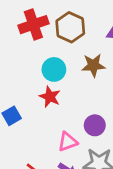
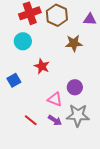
cyan circle: (54, 69) -> (23, 41), moved
pink triangle: (68, 142) -> (55, 99), turned 42

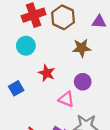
purple circle: (75, 87) -> (83, 82), moved
pink triangle: (55, 99) -> (66, 99), moved

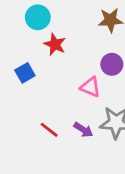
red star: (47, 73) -> (55, 44), moved

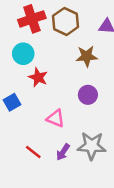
pink triangle: (90, 87) -> (56, 118), moved
purple arrow: (83, 130) -> (63, 152), turned 91

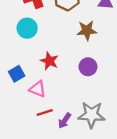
red star: (38, 77) -> (49, 61), moved
pink triangle: (56, 118) -> (38, 89), moved
red line: (33, 152) -> (45, 112), moved, turned -56

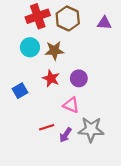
brown star: (87, 30) -> (54, 51), moved
purple circle: (88, 67) -> (79, 78), moved
pink triangle: (38, 89) -> (71, 105), moved

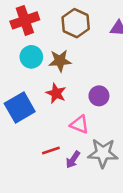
red cross: (38, 16) -> (25, 20), moved
purple circle: (79, 78) -> (99, 96), moved
blue square: (20, 91) -> (20, 108), size x1.6

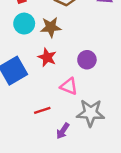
purple arrow: (73, 160) -> (63, 131), moved

